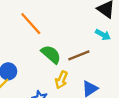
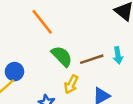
cyan arrow: (103, 35) -> (118, 55), moved, turned 48

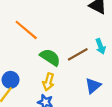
yellow arrow: (71, 84) -> (48, 82), moved

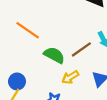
yellow arrow: (48, 82) -> (70, 77), moved, turned 49

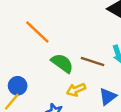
brown line: (81, 49) -> (93, 62), turned 45

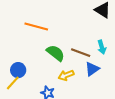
orange line: (37, 32) -> (36, 27), turned -30
blue triangle: (108, 97) -> (92, 69), moved

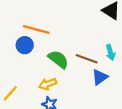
blue circle: (18, 70) -> (25, 45), moved
yellow arrow: (66, 75) -> (48, 84), moved

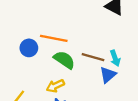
orange line: (36, 30) -> (54, 38), moved
cyan arrow: (110, 52) -> (115, 58), moved

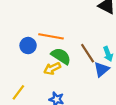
brown line: (93, 57) -> (88, 53), turned 42
yellow arrow: (55, 86) -> (52, 69), moved

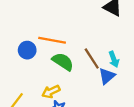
yellow arrow: (52, 69) -> (51, 92), moved

